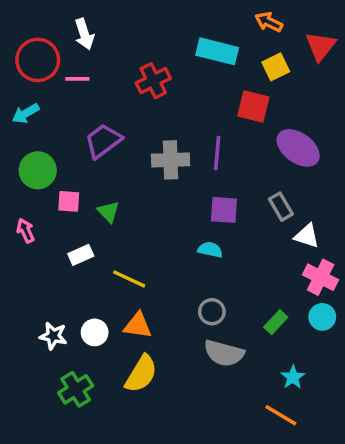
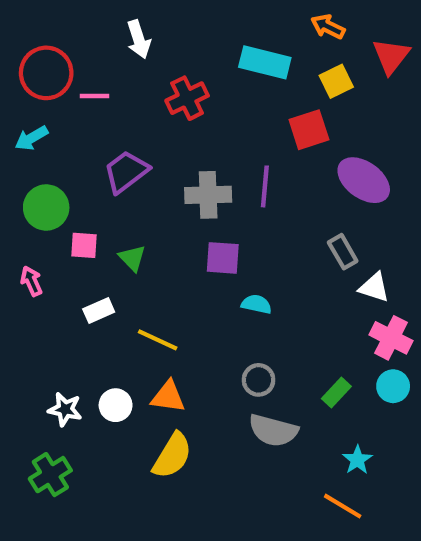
white arrow: (84, 34) -> (139, 39), moved
red square: (253, 107) -> (309, 130), turned -32
purple square: (224, 210) -> (223, 258), moved
green cross: (76, 389) -> (50, 475), moved

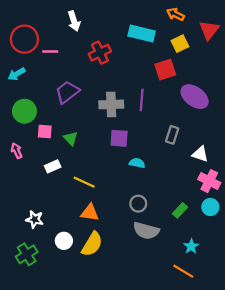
gray rectangle: (343, 252) -> (172, 135), moved, turned 48
white circle: (116, 405) -> (64, 241), moved

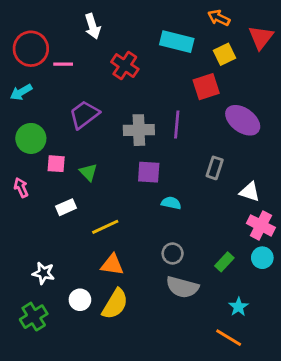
red cross: (100, 53) -> (125, 66), turned -30
yellow line: (84, 182) -> (105, 227), turned -50

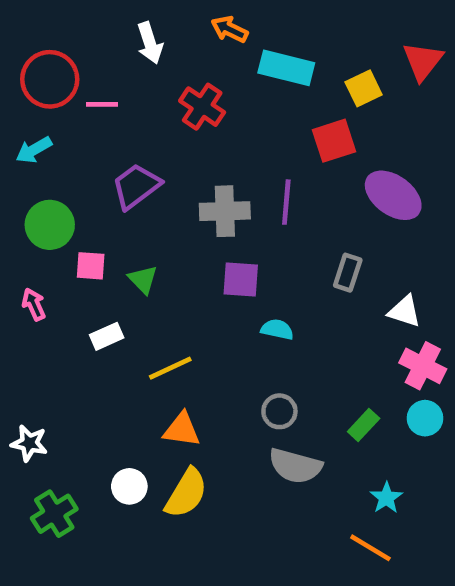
orange arrow: (219, 18) -> (229, 29), moved
white star: (43, 273) -> (29, 443), moved

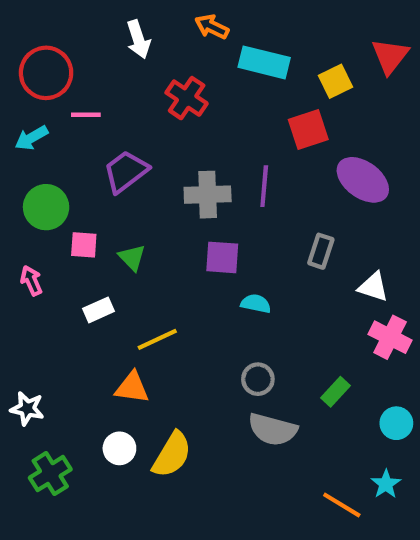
pink line: (102, 104) -> (86, 115), moved
cyan circle: (425, 418) -> (396, 423), moved
orange triangle: (182, 430) -> (132, 388), moved
cyan star: (386, 498) -> (386, 484), moved

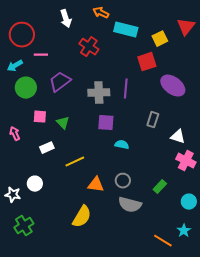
green circle: (46, 207) -> (26, 88), moved
orange triangle: (132, 388) -> (96, 185), moved
white circle: (119, 448) -> (35, 184), moved

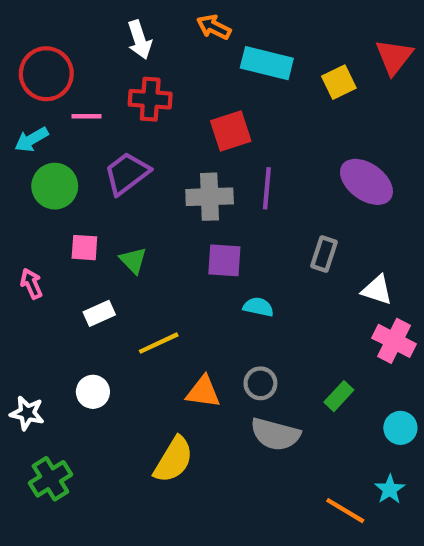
red cross: (89, 47) -> (150, 99), moved, turned -30
red square: (147, 62) -> (231, 131), moved
white circle: (35, 184) -> (93, 392), moved

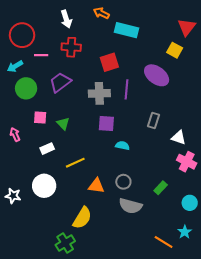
yellow square: (339, 82) -> (175, 50), moved, turned -35
purple ellipse: (366, 182) -> (157, 75), moved
white circle: (93, 392) -> (44, 186), size x1.5
green cross: (50, 479) -> (65, 243), moved

